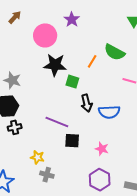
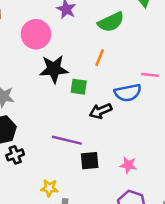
green semicircle: (115, 52) -> (111, 22), moved, turned -45
black arrow: (87, 103) -> (101, 111), turned 90
blue semicircle: (109, 112) -> (128, 93), moved

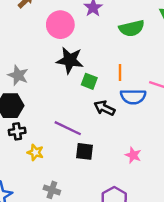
orange line: (100, 58) -> (120, 73), moved, turned -35
black arrow: (101, 111) -> (104, 108), turned 36
pink star: (128, 165) -> (133, 155), moved
yellow star: (49, 188) -> (35, 152), moved

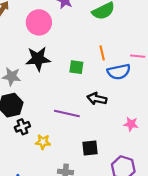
black star: (70, 60) -> (38, 59), moved
black arrow: (104, 108) -> (97, 99), moved
black square: (84, 151) -> (90, 148), moved

